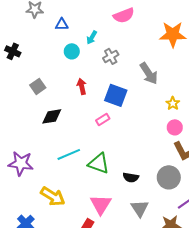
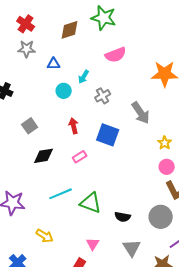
pink rectangle: (103, 119) -> (80, 157), moved
yellow arrow: (53, 196) -> (45, 236), size x0.7
pink triangle: (101, 204) -> (93, 244), size x0.6

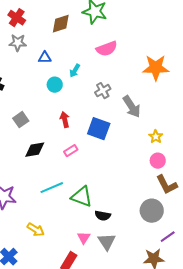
gray cross: (103, 96) -> (103, 91), moved
black semicircle: (123, 217) -> (103, 216), moved
gray triangle: (132, 248) -> (107, 242), moved

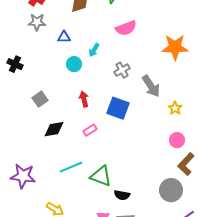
yellow star: (156, 137) -> (175, 108), moved
brown L-shape: (167, 185) -> (186, 164), turned 70

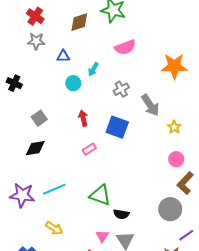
black diamond: (54, 129) -> (35, 148), moved
cyan line: (71, 167) -> (54, 189), moved

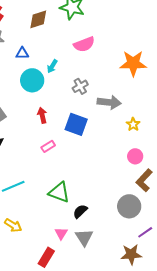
cyan circle: (73, 83) -> (32, 80), size x1.5
gray arrow: (150, 105) -> (109, 102), turned -50
black semicircle: (121, 214) -> (80, 211), turned 126

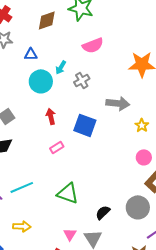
gray cross: (80, 86) -> (82, 80), moved
black semicircle: (80, 211) -> (103, 212), moved
yellow arrow: (13, 225) -> (22, 226), turned -30

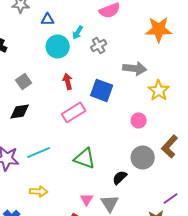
yellow star: (142, 125) -> (159, 90), size x1.5
pink rectangle: (57, 147) -> (74, 112), size x1.6
pink circle: (144, 157) -> (139, 120), moved
gray circle: (138, 207) -> (143, 157), moved

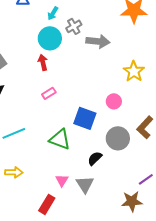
cyan circle: (58, 46) -> (50, 38), moved
gray arrow: (135, 68) -> (98, 41), moved
blue square: (102, 90) -> (85, 118), moved
pink rectangle: (74, 112) -> (49, 93), size x0.6

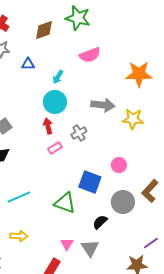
gray cross: (74, 26) -> (79, 133), moved
yellow star: (134, 71) -> (133, 119), moved, turned -30
pink rectangle: (49, 93) -> (55, 148), moved

